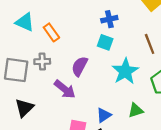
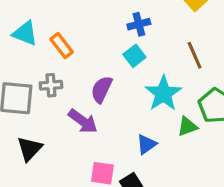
cyan square: (105, 42) -> (134, 56), turned 35
green triangle: (136, 110) -> (187, 126), moved
blue triangle: (104, 115) -> (146, 144), moved

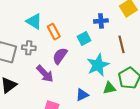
blue cross: (139, 24) -> (101, 21), moved
cyan triangle: (25, 33) -> (34, 21), moved
orange rectangle: (62, 46) -> (54, 32), moved

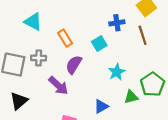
cyan triangle: (34, 21) -> (33, 22), moved
brown line: (121, 44) -> (143, 35), moved
cyan star: (98, 65) -> (117, 72), size x0.7

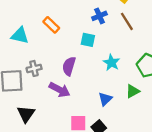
orange rectangle: (65, 38) -> (51, 25), moved
cyan square: (99, 44) -> (88, 40), turned -32
green triangle: (131, 97) -> (133, 91), moved

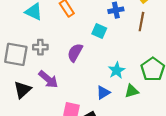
brown line: (127, 21) -> (141, 22), turned 30
cyan star: (111, 63) -> (117, 70), moved
purple arrow: (60, 90) -> (48, 79), moved

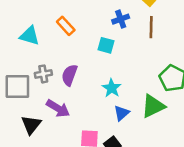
purple semicircle: (75, 53) -> (69, 75), moved
cyan star: (117, 70) -> (112, 88), moved
green triangle: (132, 91) -> (153, 106), size x1.5

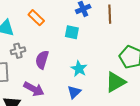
gray cross: (43, 74) -> (18, 51), moved
blue triangle: (122, 113) -> (74, 92), moved

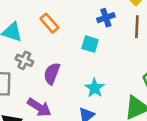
gray cross: (18, 51) -> (24, 60), turned 32

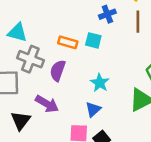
orange rectangle: (49, 23) -> (68, 42), moved, turned -30
gray cross: (24, 60) -> (30, 59), size x1.5

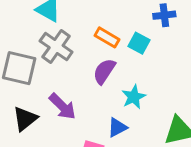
purple semicircle: (58, 71) -> (104, 71), moved

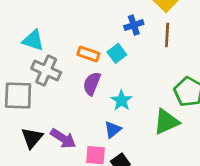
cyan square: (139, 43) -> (117, 53), turned 36
purple arrow: (62, 106) -> (63, 138), moved

